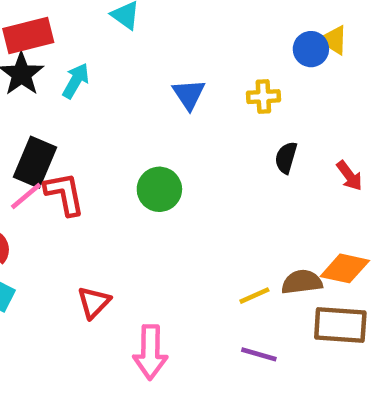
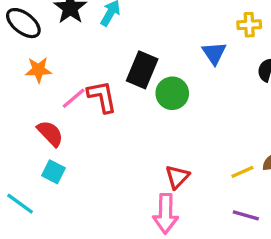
blue triangle: (189, 94) -> (214, 53), moved
black rectangle: (35, 162) -> (142, 70), moved
red triangle: (94, 302) -> (177, 177), moved

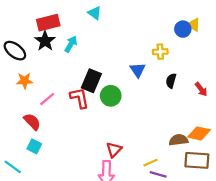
red L-shape: (102, 97) -> (79, 98), moved
yellow line: (242, 172) -> (151, 163), moved

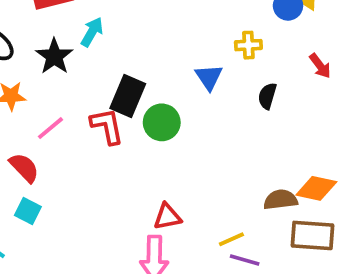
black star: (45, 41) -> (54, 56), moved
red arrow: (201, 89) -> (320, 66), moved
red triangle: (114, 150) -> (167, 217), turned 35

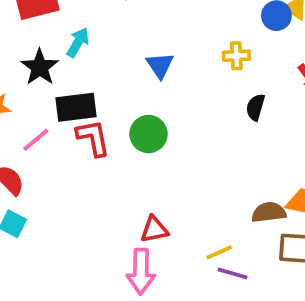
blue triangle: (209, 77) -> (160, 65), moved
black rectangle: (128, 96) -> (76, 107), moved, turned 60

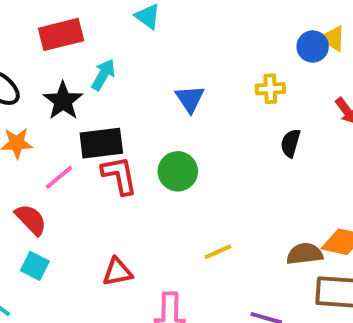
red triangle: (154, 229) -> (117, 272), moved
yellow line: (219, 252) -> (218, 252), moved

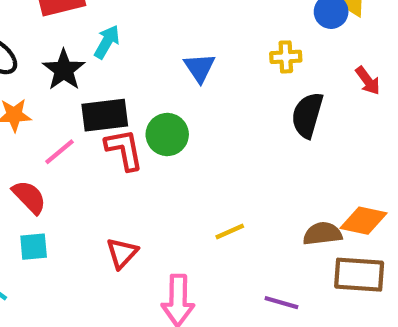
black semicircle: (290, 143) -> (307, 115), size x1.5
green circle: (178, 171) -> (167, 135), moved
cyan square: (35, 266) -> (34, 247), turned -32
red triangle: (117, 272) -> (122, 253), turned -36

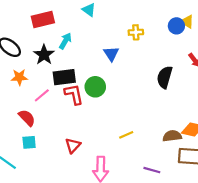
yellow cross: (286, 57) -> (136, 32), moved

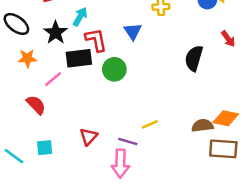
red L-shape: (74, 94) -> (96, 40), moved
cyan square: (29, 142) -> (45, 148), moved
purple line: (152, 170) -> (128, 142), moved

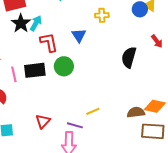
black star: (56, 33) -> (21, 23), moved
black rectangle: (79, 58) -> (35, 70), moved
pink line: (53, 79) -> (14, 74), turned -63

